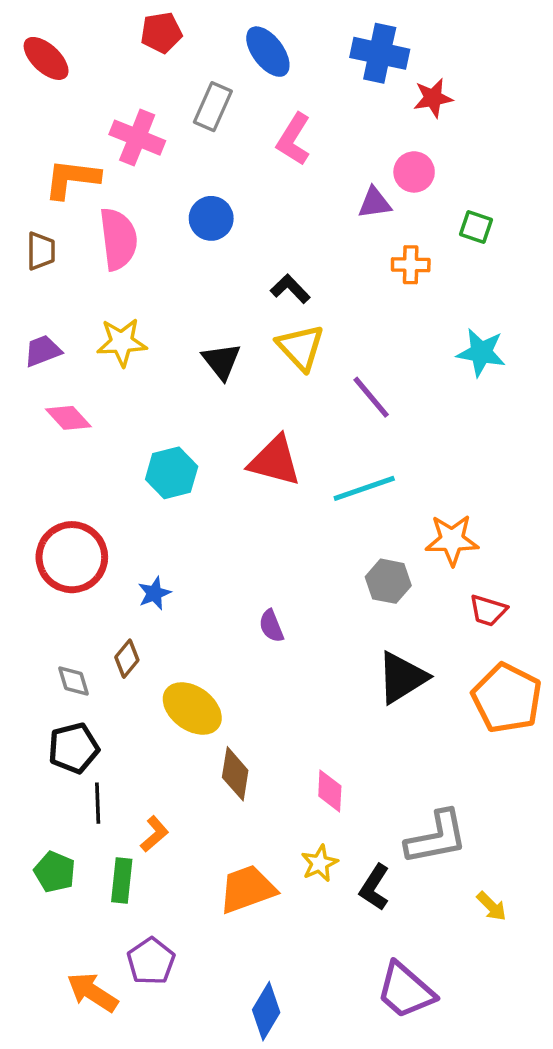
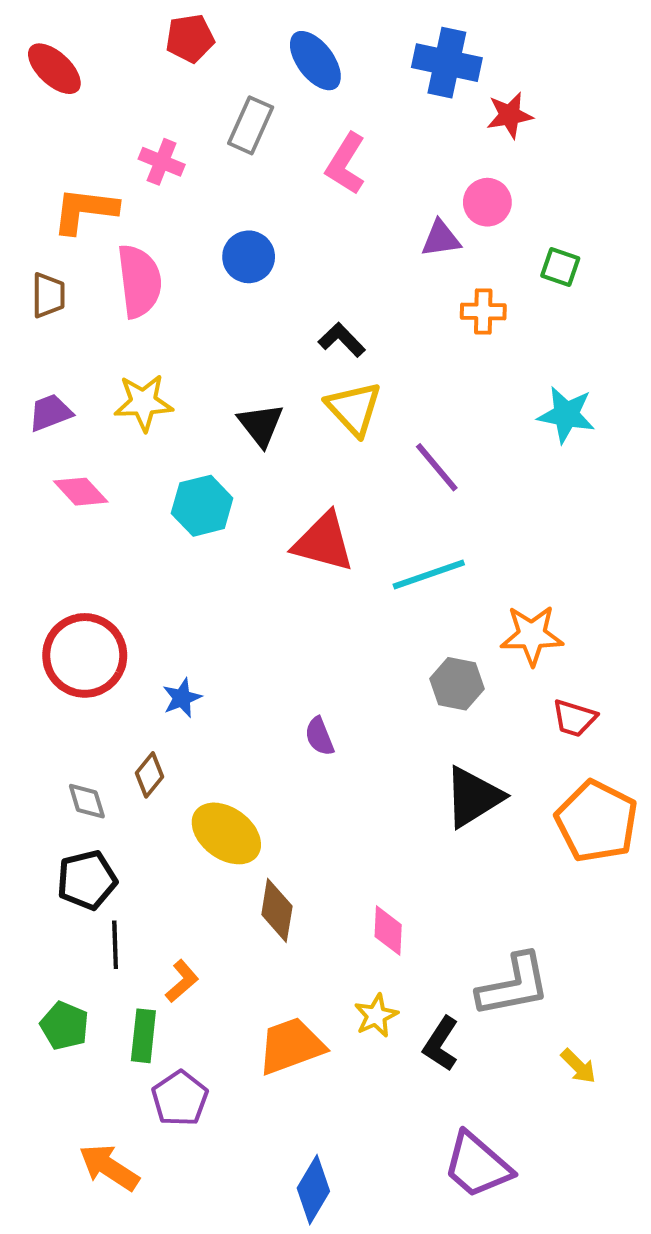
pink cross: (137, 138) -> (162, 162), size x0.7
cyan hexagon: (172, 473) -> (202, 506), moved
purple pentagon: (151, 961) -> (180, 1099), moved

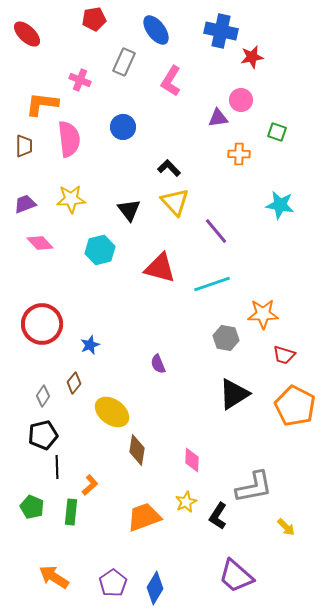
gray diamond: (87, 801) -> (43, 396), turned 50
purple pentagon: (180, 1099) -> (113, 583), moved

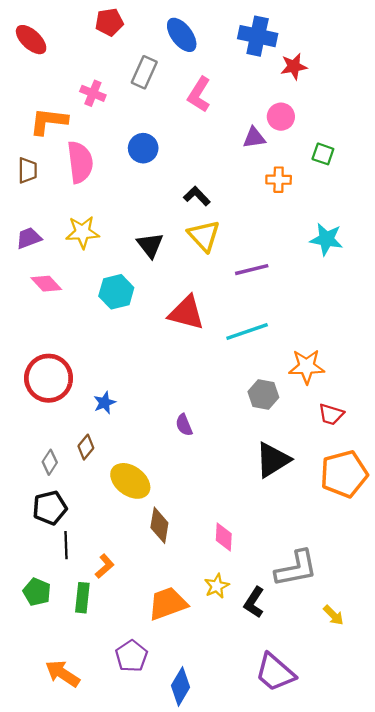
purple line: (216, 231) -> (252, 270), turned -64
orange pentagon: (295, 406) -> (344, 474), turned 30
purple pentagon: (113, 583) -> (131, 656), moved

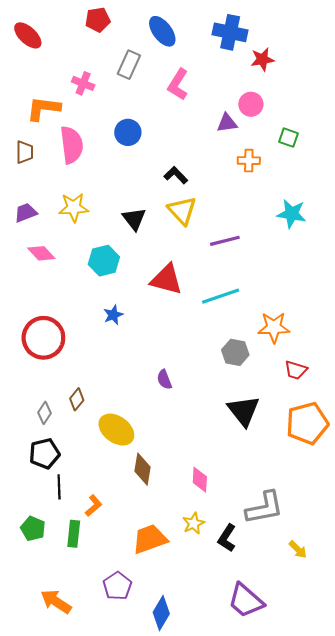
blue star: (105, 403) -> (113, 315), moved
black triangle: (273, 460) -> (244, 411), turned -36

